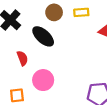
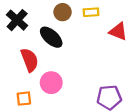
red semicircle: (22, 58) -> (30, 60), size x1.5

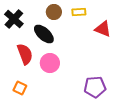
pink circle: (51, 83) -> (50, 63), moved
orange square: (24, 99) -> (20, 88), turned 32

